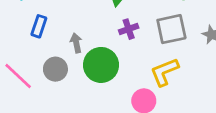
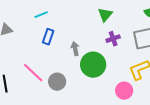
gray circle: (55, 69) -> (57, 82), moved

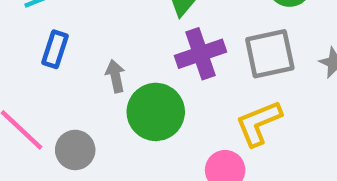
purple cross: (113, 39) -> (200, 54), size x1.5

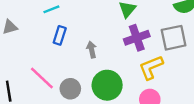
green circle: (156, 112) -> (107, 85), moved
yellow L-shape: (259, 123) -> (151, 67), moved

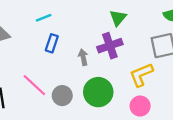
purple cross: (137, 38) -> (110, 46), moved

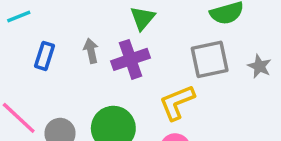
cyan line: (44, 18) -> (19, 16), moved
gray arrow: (83, 57) -> (91, 51), moved

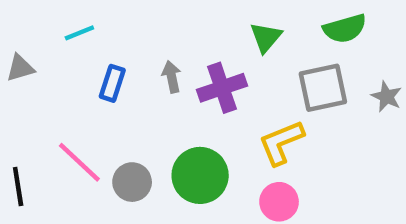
green triangle: (143, 18) -> (266, 37), moved

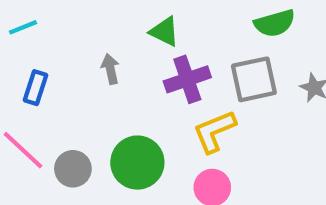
green triangle: (266, 37) -> (164, 31), moved, turned -44
blue rectangle: (112, 83) -> (35, 88), moved
purple cross: (222, 88) -> (187, 79), moved

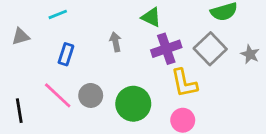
gray square: (254, 79) -> (210, 49), turned -32
yellow L-shape: (214, 131) -> (184, 83), turned -80
gray circle: (73, 169) -> (91, 95), moved

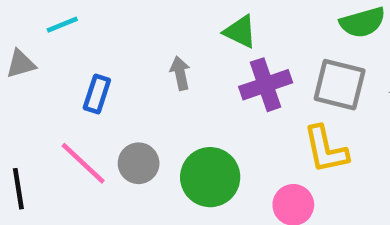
cyan line: (58, 14) -> (62, 25), moved
gray square: (210, 49) -> (340, 85), turned -32
yellow L-shape: (184, 83) -> (326, 149), moved

